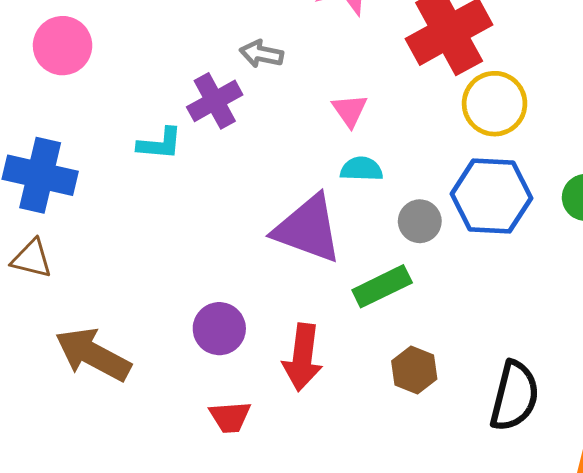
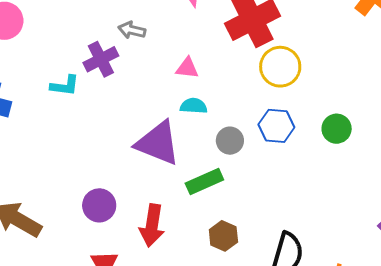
pink triangle: (350, 110) -> (187, 68), turned -50
blue hexagon: (491, 196) -> (276, 126), size x0.7

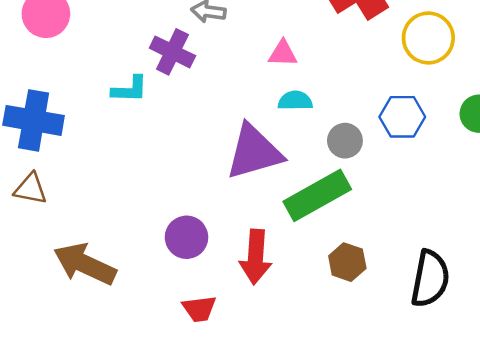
purple cross: (101, 59) -> (172, 52), turned -32
yellow circle: (280, 67) -> (428, 38), moved
purple triangle: (158, 143) -> (254, 152), turned -33
green rectangle: (204, 182) -> (317, 195), size x1.4

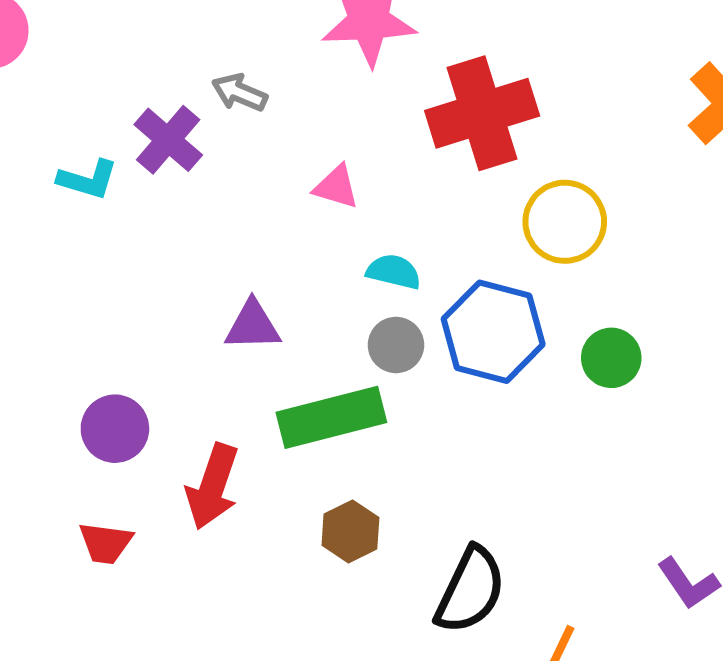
cyan semicircle: (295, 101) -> (394, 272), moved
blue hexagon: (402, 117) -> (493, 332), size x1.4
purple triangle: (254, 152) -> (253, 326), size x0.6

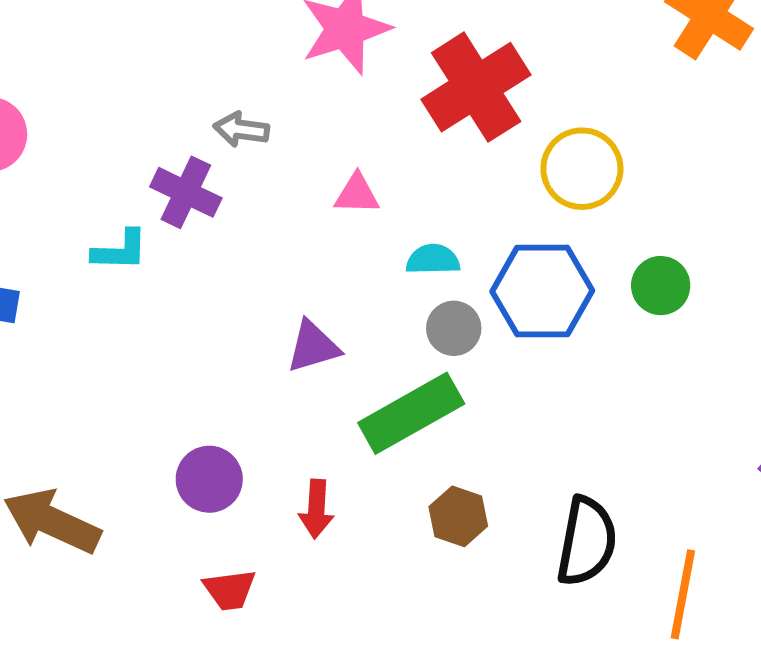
red arrow: (213, 486) -> (316, 509), size x0.7

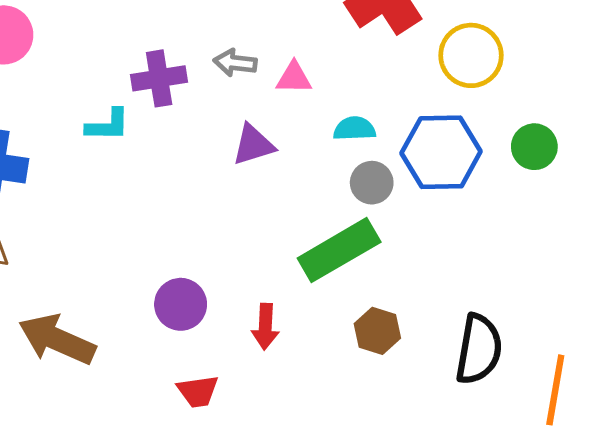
gray arrow: (241, 130) -> (235, 63), moved
purple cross: (186, 192) -> (159, 78), turned -34
purple triangle: (313, 347) -> (253, 145), moved

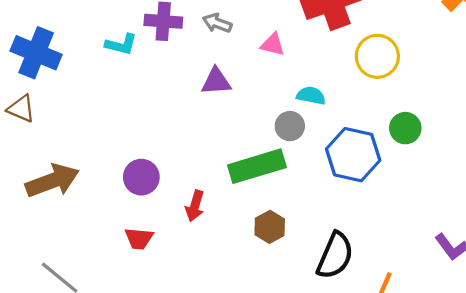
pink triangle: (294, 78) -> (273, 44), moved
cyan semicircle: (354, 129) -> (311, 96), moved
blue hexagon: (441, 152) -> (353, 155), moved
brown arrow: (57, 339) -> (52, 181), turned 122

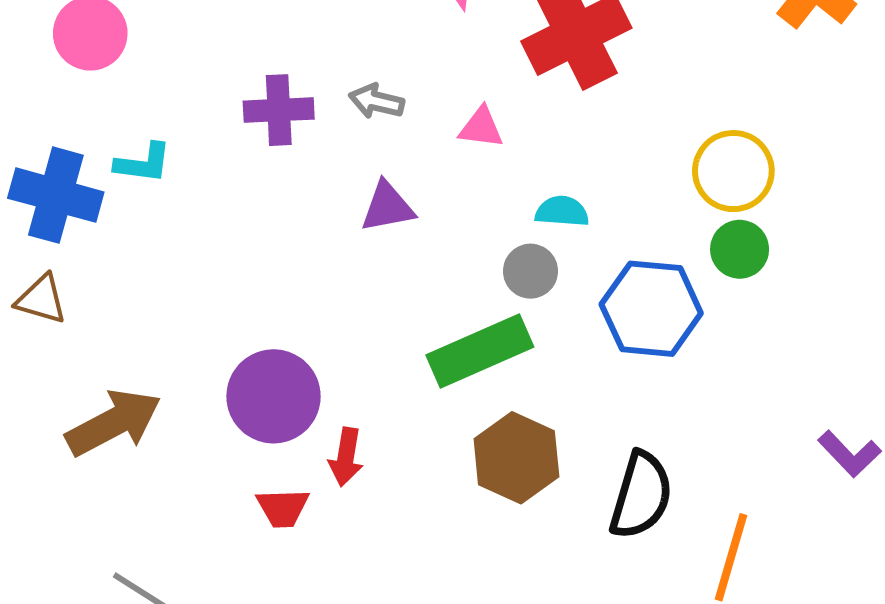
cyan L-shape: (121, 44) -> (143, 163), moved
yellow circle: (377, 56) -> (733, 171), moved
purple circle: (141, 177) -> (274, 396), size x1.4
red arrow: (195, 206) -> (346, 457), moved
brown hexagon: (270, 227) -> (516, 458), size x1.5

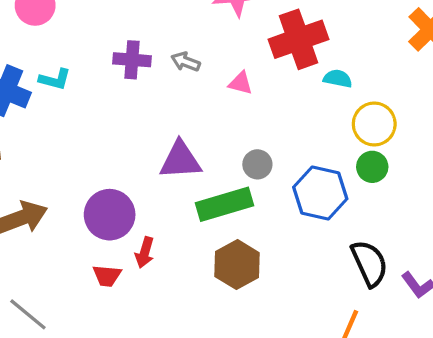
purple triangle: (387, 207) -> (180, 160), moved, size x1.4
cyan semicircle: (562, 211) -> (338, 79), moved
black semicircle: (641, 495) -> (369, 263), moved, turned -48

